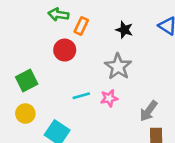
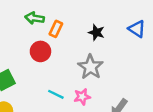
cyan line: (81, 96) -> (56, 94), turned 42

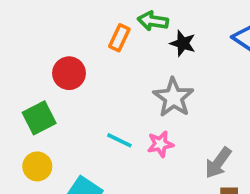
green arrow: (35, 18) -> (153, 21), moved
red circle: (40, 51) -> (69, 73), moved

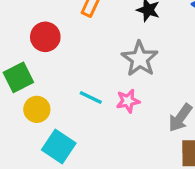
yellow circle: (37, 166) -> (37, 109), moved

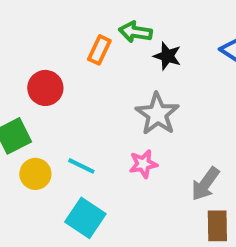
cyan line: (91, 98) -> (81, 166), moved
cyan square: (59, 146) -> (85, 218), moved

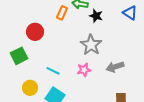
yellow circle: (35, 174) -> (30, 88), moved
gray arrow: (205, 184) -> (115, 67), moved, turned 36

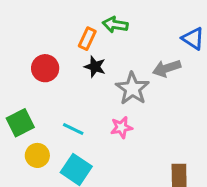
black star: (96, 16) -> (95, 67), moved
green square: (19, 56) -> (20, 123), moved
gray arrow: (115, 67) -> (167, 68), moved

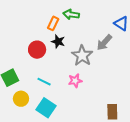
red circle: (45, 68) -> (37, 50), moved
gray arrow: (167, 68) -> (104, 43), turned -30

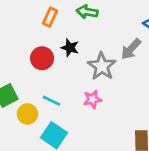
orange rectangle: (53, 23) -> (50, 17), moved
yellow circle: (21, 99) -> (27, 114), moved

